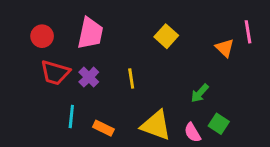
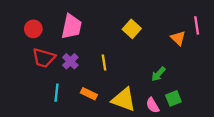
green square: (219, 124) -> (173, 98), turned 35
orange rectangle: (103, 128) -> (89, 94), moved

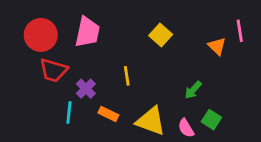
red circle: (33, 29) -> (41, 35), size x1.5
purple cross: (70, 61) -> (86, 89), moved
green square: (173, 98) -> (211, 120), turned -35

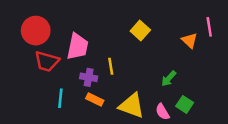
pink trapezoid: (87, 32) -> (78, 47), moved
purple cross: (86, 89) -> (89, 77), moved, turned -35

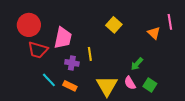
cyan line: (60, 98) -> (49, 80), turned -49
orange rectangle: (95, 99) -> (70, 86), moved
yellow triangle: (132, 106) -> (107, 86), turned 40
pink semicircle: (162, 112) -> (130, 83), moved

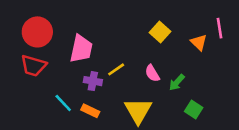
yellow square: (114, 25) -> (160, 32), moved
red trapezoid: (38, 50) -> (33, 66), moved
yellow line: (90, 54) -> (116, 69), turned 64
pink semicircle: (130, 83) -> (152, 73), moved

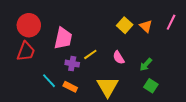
pink line: (219, 28) -> (171, 22), turned 35
orange triangle: (199, 42) -> (146, 26), moved
red trapezoid: (33, 66) -> (26, 51), turned -85
green arrow: (177, 82) -> (146, 65), moved

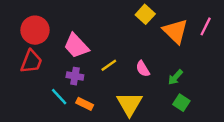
yellow square: (125, 25) -> (145, 14), moved
orange triangle: (146, 26) -> (175, 31), size x1.6
pink trapezoid: (63, 38) -> (76, 46), turned 125
purple cross: (72, 64) -> (75, 76), moved

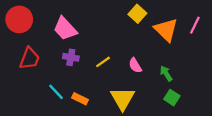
red circle: (35, 30) -> (19, 19), moved
pink trapezoid: (76, 46) -> (65, 29), moved
purple cross: (75, 76) -> (71, 57), moved
green arrow: (175, 77) -> (166, 73), turned 105

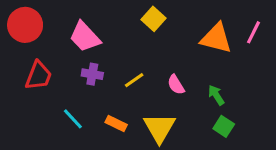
yellow square: (137, 14) -> (154, 19), moved
orange triangle: (166, 30) -> (216, 38), turned -30
orange rectangle: (80, 99) -> (116, 123), moved

